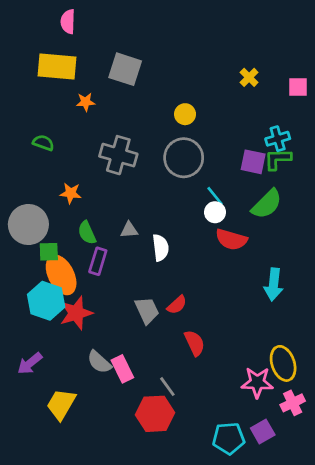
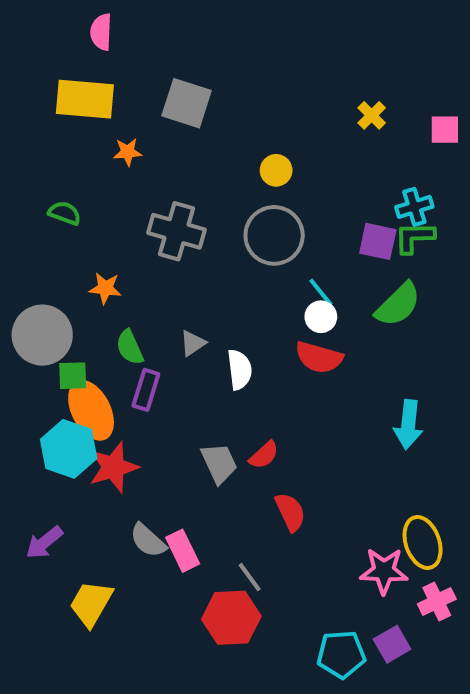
gray triangle: (129, 230) -> (193, 343), turned -30
red semicircle: (231, 239) -> (319, 357), moved

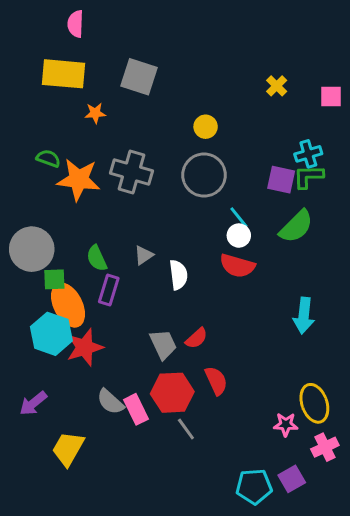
orange star: (105, 288) -> (79, 180), moved, size x1.8
pink star: (384, 571) -> (286, 424), size x0.7
red hexagon: (231, 618) -> (172, 393), moved

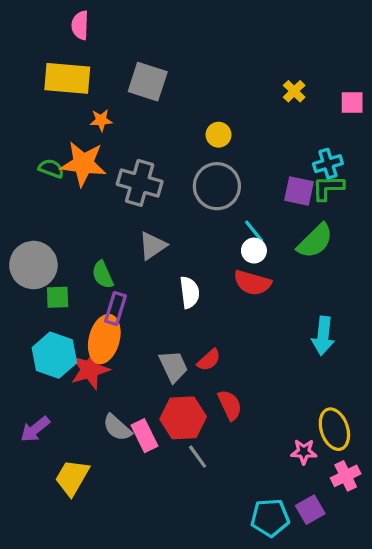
orange star: (79, 180) -> (83, 164), moved
gray triangle: (144, 255) -> (153, 246), moved, size x1.4
orange ellipse: (68, 305) -> (104, 339), moved, turned 42

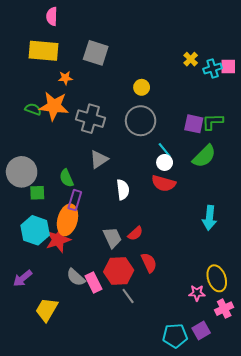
cyan cross: (328, 164) -> (213, 69), moved

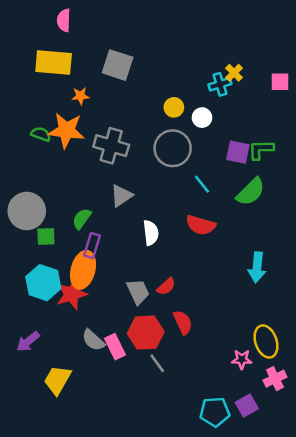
cyan cross: (213, 69) -> (220, 84), moved
white circle: (165, 162) -> (202, 118), moved
green semicircle: (66, 178) -> (82, 219), turned 60

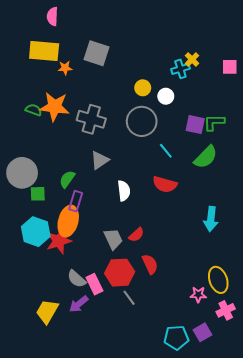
orange star: (80, 96) -> (65, 68), moved
purple arrow: (28, 341) -> (79, 304), moved

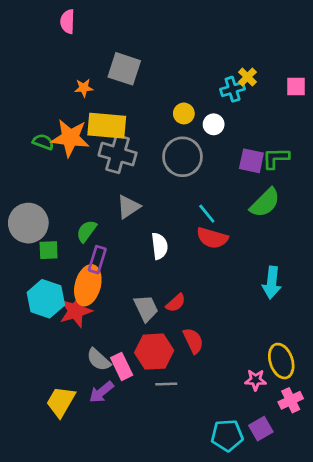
yellow rectangle: (44, 51) -> (107, 126), moved
cyan line: (166, 151) -> (207, 214), moved
gray line: (129, 298) -> (166, 384), turned -56

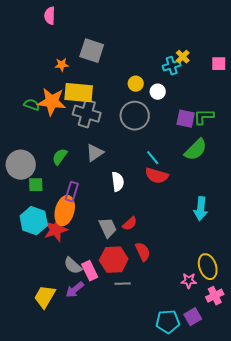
green semicircle: (86, 231) -> (60, 157), moved

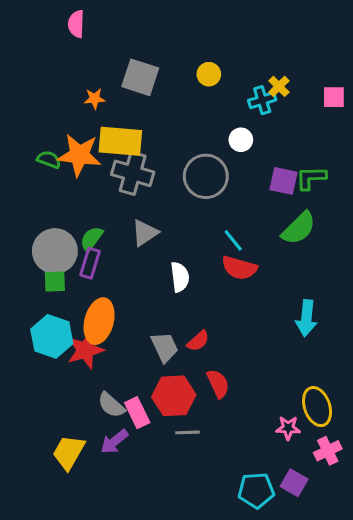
yellow circle: (136, 84) -> (209, 74), moved
gray circle: (21, 165) -> (55, 251), moved
purple rectangle: (72, 192) -> (90, 263), moved
purple square: (193, 317) -> (294, 483), turned -30

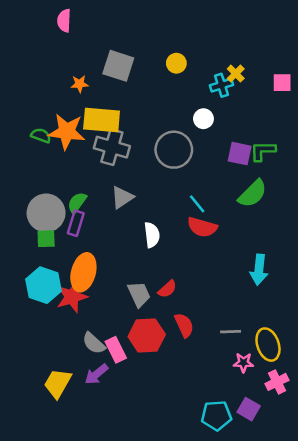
gray line: (187, 432) -> (231, 332), moved

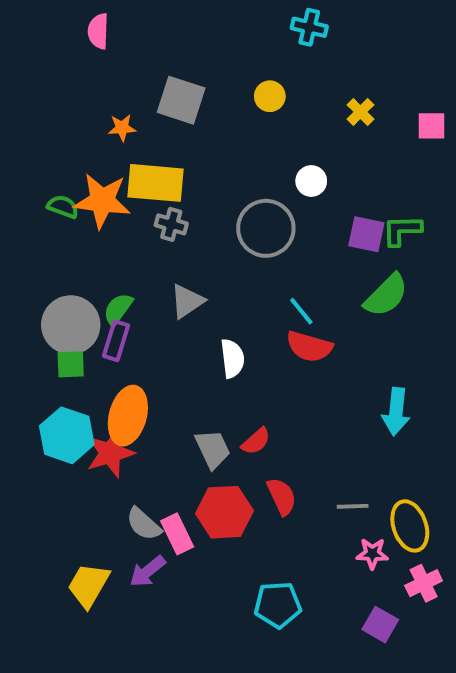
cyan cross: (222, 85) -> (309, 27), moved, turned 30
gray cross: (112, 147) -> (171, 224), size x0.6
cyan pentagon: (216, 416) -> (278, 605), moved

